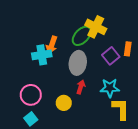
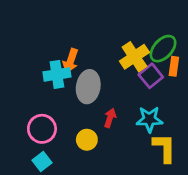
yellow cross: (96, 27) -> (134, 57), moved, turned 30
green ellipse: (82, 36) -> (163, 49), moved
gray ellipse: (78, 63) -> (88, 87), moved

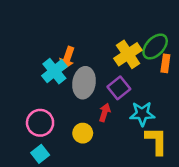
cyan cross: (57, 74) -> (54, 71), turned -30
purple square: (151, 76) -> (119, 88), moved

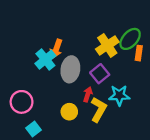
pink circle: (40, 123) -> (22, 102), moved
yellow L-shape: (156, 141) -> (99, 110), moved, turned 30

